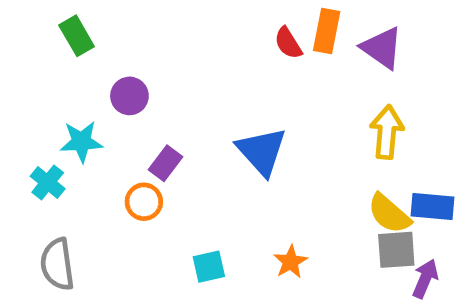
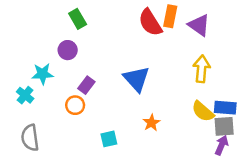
green rectangle: (77, 36) -> (78, 19), moved
red semicircle: (288, 43) -> (150, 23), size x1.6
gray square: (396, 250) -> (224, 126), moved
orange star: (291, 262) -> (151, 123), moved

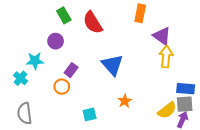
red semicircle: (150, 23) -> (93, 23), moved
purple triangle: (199, 25) -> (162, 36), moved
yellow semicircle: (203, 111) -> (167, 110), moved, turned -78

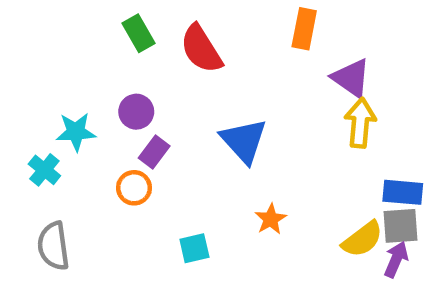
purple circle: (56, 41) -> (136, 112), moved

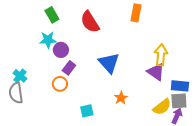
green rectangle: (138, 33) -> (52, 15), moved
purple triangle: (351, 78) -> (156, 72), moved
cyan star: (76, 132) -> (48, 40), moved
gray semicircle: (53, 246) -> (16, 93), moved

